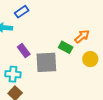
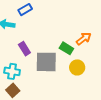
yellow circle: (90, 59) -> (77, 67), moved

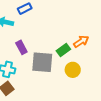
green rectangle: (66, 48) -> (63, 50), turned -72

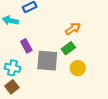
orange arrow: (81, 41) -> (73, 29), moved

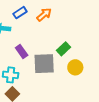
orange arrow: (73, 29) -> (44, 15), moved

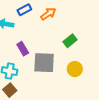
green rectangle: (64, 49) -> (70, 41), moved

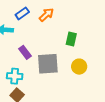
green rectangle: (70, 41) -> (71, 39), turned -32

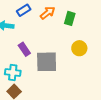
green rectangle: (71, 39) -> (70, 18), moved
yellow circle: (79, 67) -> (79, 48), moved

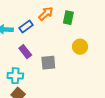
blue rectangle: (24, 10) -> (26, 26), moved
gray square: (47, 62) -> (48, 63), size x0.7

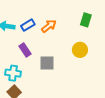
orange arrow: (46, 14) -> (49, 26), moved
green rectangle: (68, 18) -> (86, 20), moved

